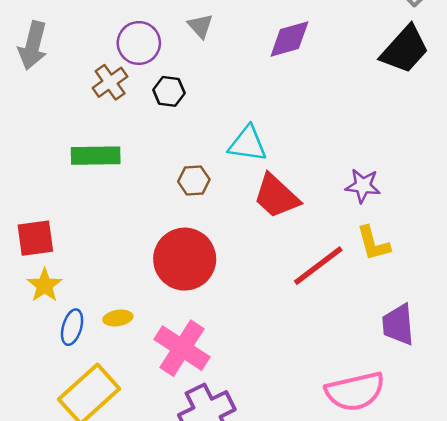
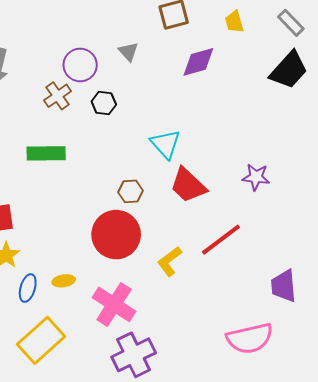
cyan triangle: (248, 144) -> (165, 144), turned 40
brown hexagon: (194, 180) -> (130, 191), moved
yellow L-shape: (373, 243) -> (170, 261), moved, turned 68

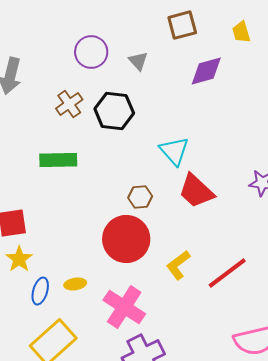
purple circle: (80, 65) -> (91, 52), moved
black hexagon: (104, 103) -> (114, 111), size x1.6
red line: (221, 240) -> (227, 273), moved

